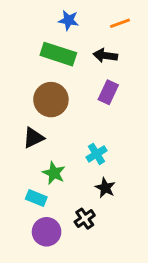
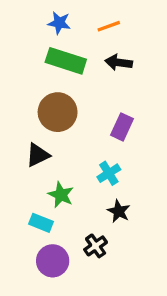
blue star: (69, 20) -> (59, 23), moved
orange line: (120, 23) -> (109, 26), moved
purple rectangle: (108, 92) -> (122, 127), moved

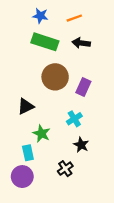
brown circle: (58, 112) -> (55, 77), moved
cyan rectangle: (41, 223) -> (28, 153), turned 56
purple circle: (53, 261) -> (22, 177), moved

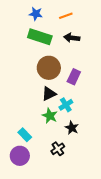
black triangle: (26, 106) -> (49, 94), moved
green star: (41, 134) -> (50, 116), moved
cyan rectangle: (28, 153) -> (25, 135), turned -32

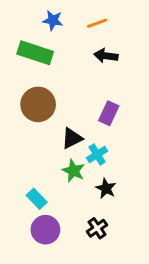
green rectangle: (40, 37) -> (35, 53), moved
brown circle: (49, 68) -> (38, 104), moved
black cross: (58, 149) -> (97, 228), moved
purple circle: (20, 156) -> (45, 230), moved

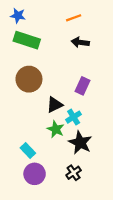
blue star: (53, 20) -> (18, 16), moved
black star: (106, 188) -> (80, 143), size x1.5

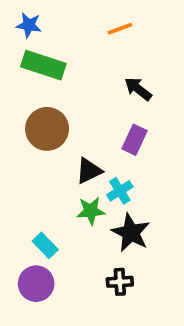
black arrow: (80, 42) -> (138, 89), moved, turned 30
green star: (56, 129) -> (91, 211), turned -30
black cross: (74, 173) -> (120, 282), turned 32
purple circle: (35, 174) -> (36, 284), moved

